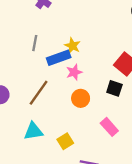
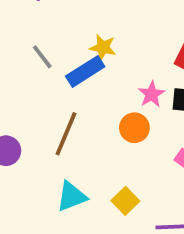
gray line: (35, 43) -> (42, 57), turned -35
pink star: (74, 72) -> (152, 94), moved

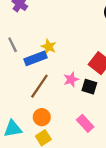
orange circle: (134, 128) -> (42, 117), moved
brown line: (66, 134) -> (39, 86), moved

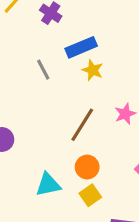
blue rectangle: (36, 58) -> (81, 47), moved

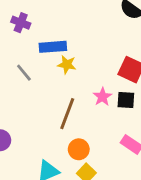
blue rectangle: (81, 47) -> (53, 47), turned 30

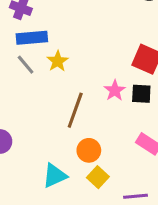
blue rectangle: (53, 47) -> (32, 38), moved
yellow star: (67, 65) -> (58, 61), moved, turned 30

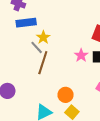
gray line: (26, 65) -> (37, 47), moved
brown line: (75, 110) -> (43, 63), moved

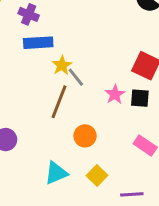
gray line: (37, 47) -> (76, 77), moved
orange circle: (66, 95) -> (85, 136), moved

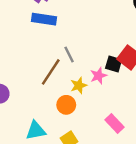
yellow star: (62, 65) -> (79, 85), moved
black square: (140, 98) -> (114, 64), moved

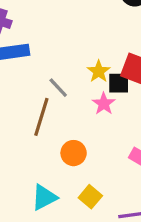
yellow star: (79, 85) -> (99, 71), moved

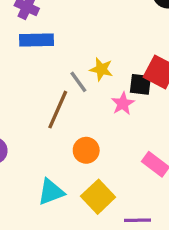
yellow star: (99, 71) -> (101, 69), moved, turned -30
yellow square: (90, 197) -> (98, 197), size x1.4

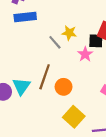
brown line: (58, 110) -> (45, 77), moved
cyan triangle: (51, 192) -> (21, 86), moved, turned -30

